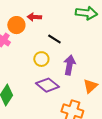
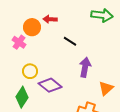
yellow circle: (41, 59) -> (30, 71), moved
purple diamond: (47, 85) -> (50, 85), moved

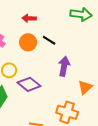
orange circle: (32, 27) -> (28, 42), moved

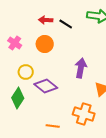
black line: (49, 40) -> (66, 24), moved

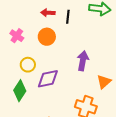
black line: (66, 24) -> (68, 17), turned 64
purple diamond: (46, 86) -> (48, 79), turned -50

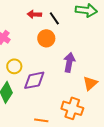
black line: (68, 17) -> (54, 18), turned -40
orange circle: (47, 37) -> (46, 38), moved

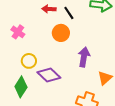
purple diamond: (34, 80) -> (49, 75), turned 55

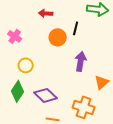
black line: (69, 13) -> (76, 28), moved, turned 48
purple diamond: (49, 75) -> (46, 95), moved

